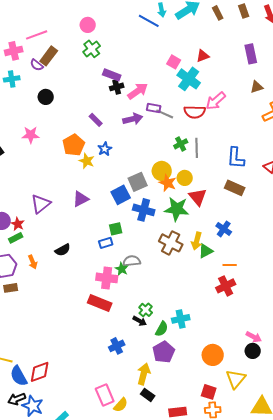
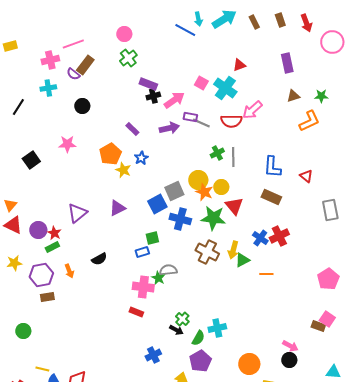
pink square: (174, 62) -> (201, 83), moved
red cross: (226, 286) -> (279, 236), moved
red rectangle: (100, 303) -> (136, 312), size x0.6

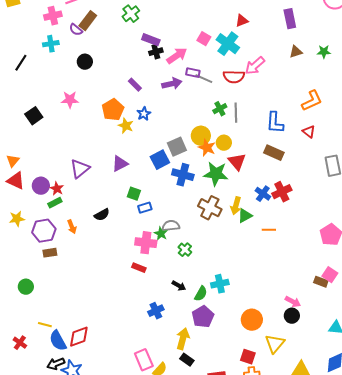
orange L-shape: (309, 121) -> (312, 101), moved
green square: (152, 238) -> (134, 194), moved, turned 32
green cross: (182, 319) -> (185, 250), moved

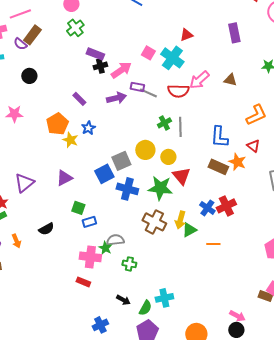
brown triangle: (296, 52) -> (230, 80), moved, turned 32
orange star: (207, 148) -> (237, 162), moved
green cross: (185, 250) -> (129, 264), turned -32

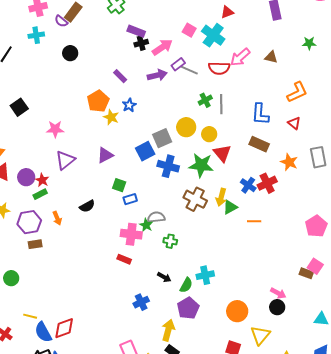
purple rectangle: (137, 87) -> (178, 64), turned -48
pink star: (14, 114) -> (55, 129), moved
orange star: (237, 162) -> (289, 162), moved

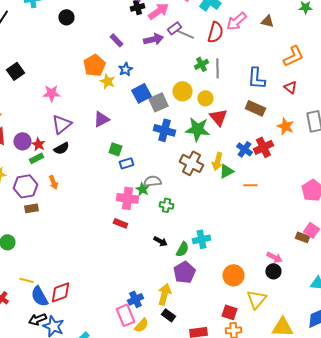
red semicircle: (219, 68) -> (215, 32), turned -75
blue square: (145, 151) -> (141, 93), moved
black semicircle: (87, 206) -> (61, 148), moved
blue cross: (141, 302) -> (135, 299), moved

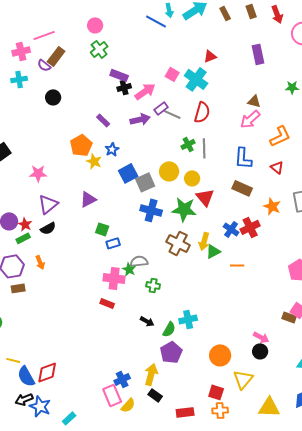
pink arrow: (236, 21) -> (250, 119), moved

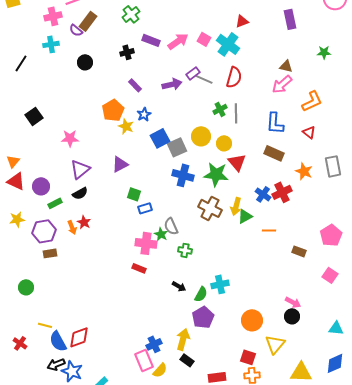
black cross: (124, 87) -> (127, 52), moved
pink arrow: (145, 91) -> (178, 41), moved
red star: (25, 224) -> (84, 222), moved
gray semicircle: (139, 261) -> (171, 226), turned -108
brown rectangle: (289, 317) -> (299, 251), moved

